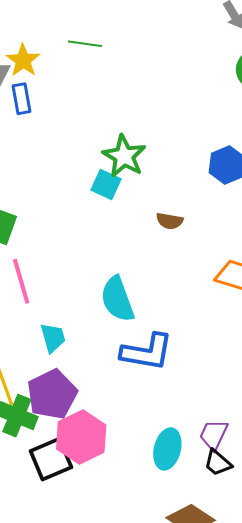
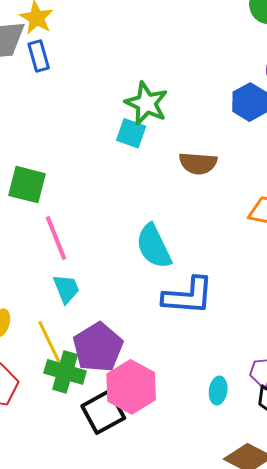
brown semicircle: (170, 221) -> (198, 163), size x1.4
cyan trapezoid: (53, 338) -> (66, 289), moved
cyan ellipse: (167, 449) -> (218, 390), size x0.7

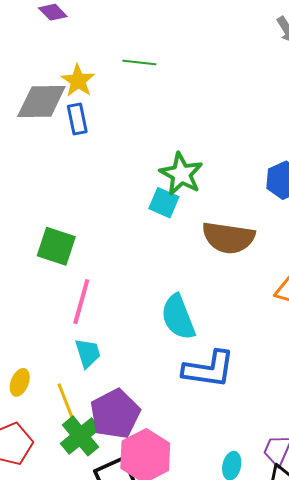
brown semicircle: (198, 163) -> (228, 238), size x1.4
pink line: (56, 238) -> (81, 302), turned 33
green cross: (65, 372) -> (80, 436), turned 30

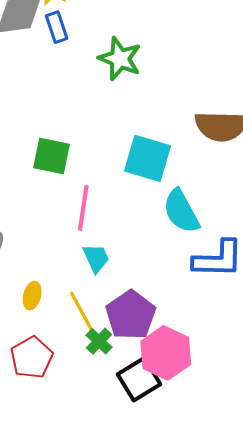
green star: (181, 174) -> (120, 59), moved
cyan square: (164, 203) -> (147, 158), moved, size x1.6
green cross: (80, 436) -> (99, 341), size x0.7

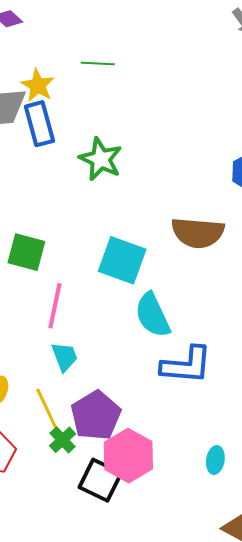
blue rectangle: (57, 27) -> (39, 124), size x1.4
black square: (139, 379) -> (100, 480), turned -36

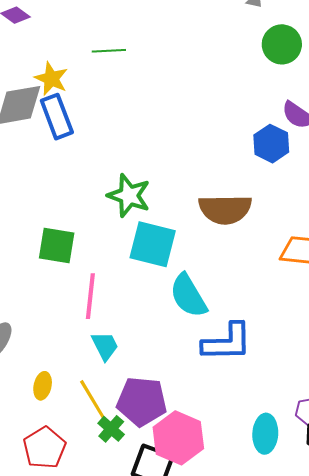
green star: (101, 159) -> (129, 196), moved
purple pentagon: (96, 416) -> (142, 401), turned -30
cyan ellipse: (215, 460) -> (265, 434), size x1.4

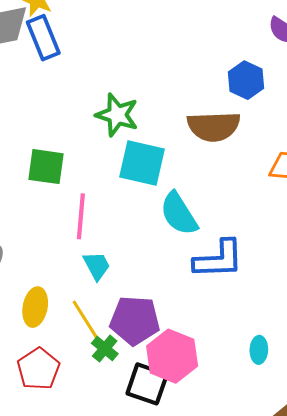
blue hexagon: (271, 144) -> (246, 80), moved
yellow ellipse: (43, 386) -> (35, 307), size x1.4
cyan ellipse: (265, 434) -> (259, 350), size x0.7

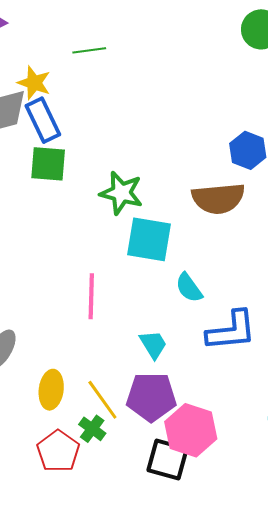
green square: (46, 167) -> (48, 164), moved
cyan semicircle: (179, 214) -> (189, 288), size x0.7
cyan trapezoid: (97, 266) -> (153, 344), moved
green cross: (105, 349) -> (92, 429), moved

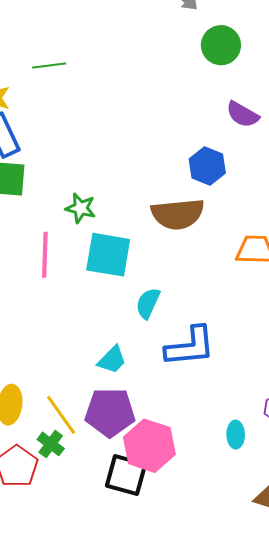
green star: (121, 193) -> (81, 208), size x0.7
cyan semicircle: (189, 288) -> (148, 303), turned 60
pink line: (91, 296) -> (45, 255), moved
cyan trapezoid: (153, 344) -> (112, 360), turned 76

